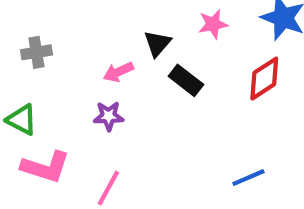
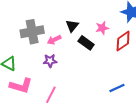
pink star: (213, 24) -> (102, 28), moved
gray cross: (36, 52) -> (32, 32), moved, size x1.6

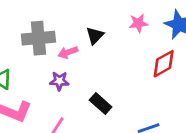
pink star: (102, 28) -> (138, 23), moved
black rectangle: (86, 43) -> (101, 103), moved

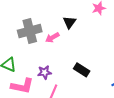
purple star: (59, 81) -> (45, 72), moved

